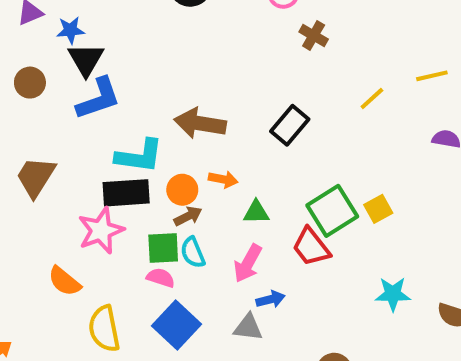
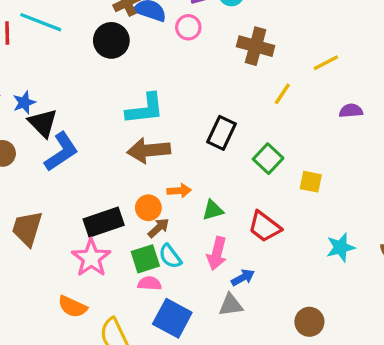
brown cross: (314, 35) -> (256, 46), moved, size x1.5
cyan L-shape: (139, 156) -> (145, 109), moved
yellow square: (378, 209) -> (311, 182), turned -35
green square: (332, 211) -> (268, 159), moved, size x0.7

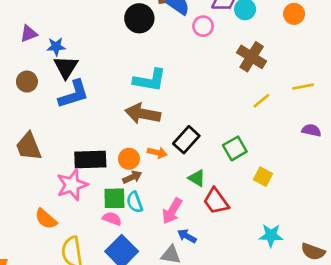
black rectangle: (222, 133) -> (186, 140), moved
green triangle: (213, 210) -> (197, 178), moved, turned 30
brown trapezoid: (27, 228) -> (29, 146), turned -56
blue arrow: (243, 278) -> (187, 236), turned -138

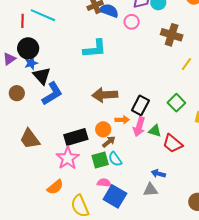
black circle: (139, 18) -> (28, 48), moved
cyan L-shape: (150, 80) -> (95, 49), moved
pink arrow: (172, 211) -> (139, 127), moved
orange semicircle: (46, 219) -> (55, 187), turned -66
pink semicircle: (112, 219) -> (104, 183), moved

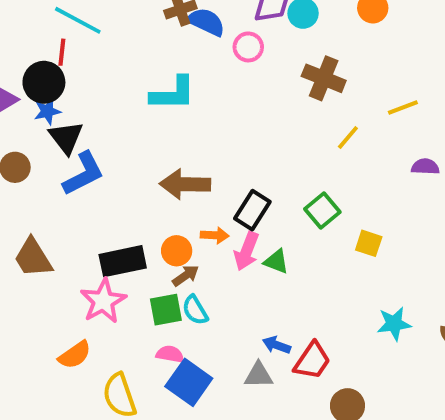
red line: (23, 21) -> (62, 52), moved
red trapezoid: (173, 144) -> (312, 361), moved, turned -100

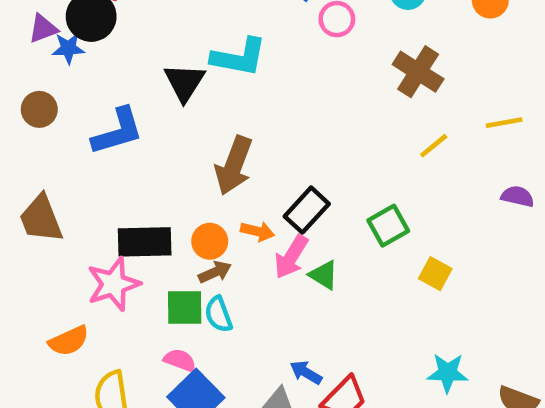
blue star: (47, 111) -> (68, 48), moved
black triangle: (66, 138) -> (185, 82), moved
brown arrow: (185, 184) -> (234, 165), turned -81

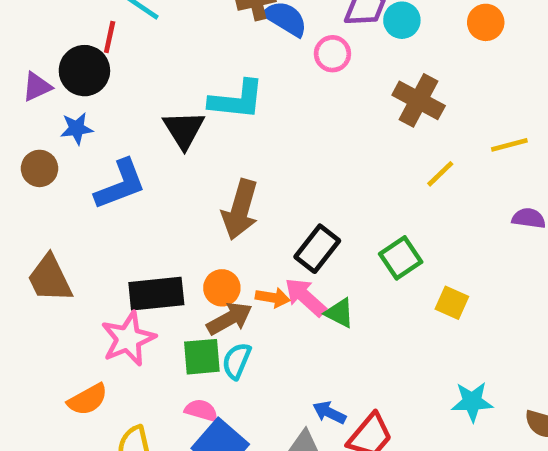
blue star: (68, 48) -> (77, 128), moved
orange arrow: (257, 231) -> (273, 298), moved
pink arrow: (291, 257) -> (305, 297), turned 105
brown arrow: (215, 272) -> (230, 319), size x1.4
cyan semicircle: (219, 314) -> (237, 361), turned 48

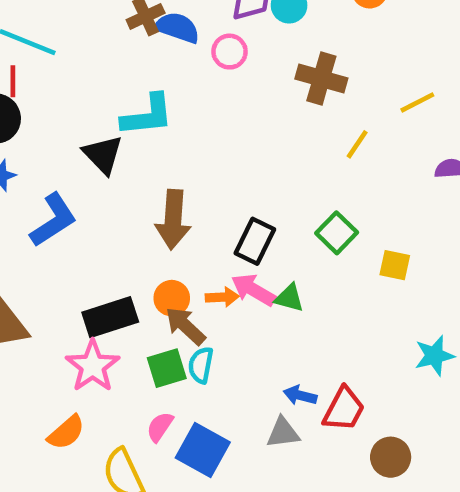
brown arrow: (230, 319) -> (185, 326), turned -96
pink semicircle: (201, 410) -> (160, 427), moved, turned -60

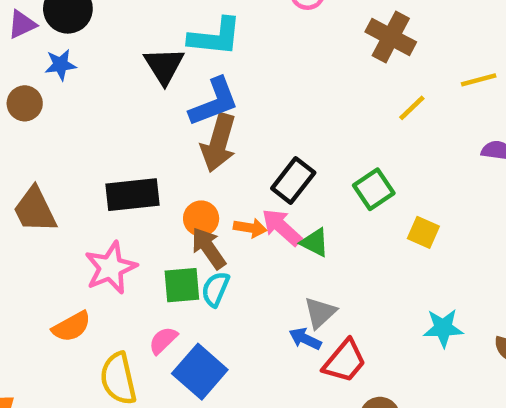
blue L-shape: (53, 220) -> (214, 102), moved
black rectangle: (110, 317) -> (133, 195), moved
gray triangle: (283, 433) -> (320, 313), moved, turned -48

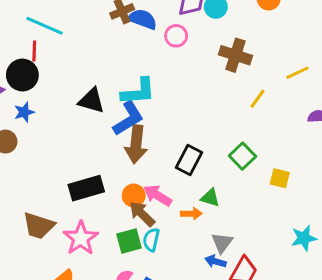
cyan L-shape: (215, 37) -> (138, 92), moved
black triangle: (164, 66) -> (92, 101), turned -32
brown trapezoid: (35, 210) -> (39, 226), moved, turned -36
pink arrow: (282, 227) -> (158, 195), moved
orange arrow: (250, 228) -> (191, 214), moved

